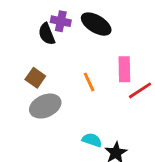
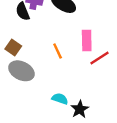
gray ellipse: (45, 106) -> (21, 71), turned 50

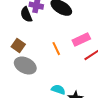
pink rectangle: (87, 41) -> (81, 40), turned 66

